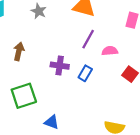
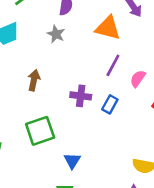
pink semicircle: (110, 51) -> (138, 79), turned -49
blue triangle: (52, 122) -> (72, 161), turned 42

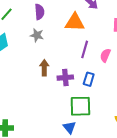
brown arrow: (34, 80) -> (44, 68), moved
green square: (40, 131) -> (80, 106), moved, turned 30

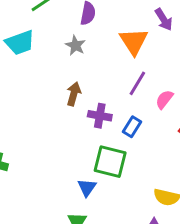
orange triangle: (75, 22) -> (134, 41), turned 40

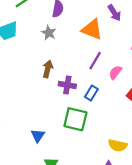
orange triangle: (134, 41) -> (92, 29), turned -35
blue triangle: (87, 188) -> (38, 136), moved

